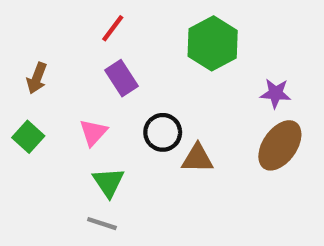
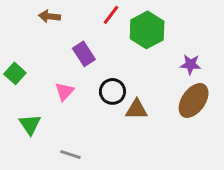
red line: (113, 28) -> (111, 15), moved
brown arrow: (37, 78) -> (49, 16), moved, turned 75
green square: (28, 137) -> (15, 73), moved
green triangle: (108, 182) -> (30, 125), moved

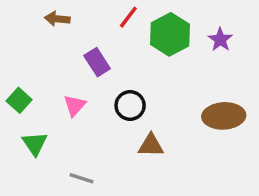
purple star: (191, 64) -> (220, 40), moved, turned 30
green square: (15, 73) -> (19, 100), moved
brown ellipse: (194, 100) -> (224, 116), turned 52
brown triangle: (137, 109) -> (151, 145), moved

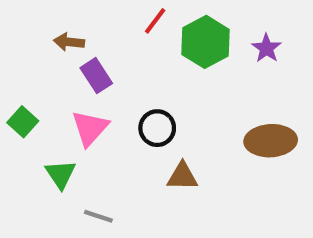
brown arrow: (57, 19) -> (69, 42), moved
purple rectangle: (97, 62) -> (96, 76), moved
pink triangle: (75, 105) -> (90, 128), size x1.4
green triangle: (35, 144) -> (61, 174), moved

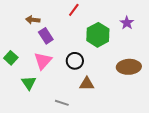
green hexagon: (206, 42) -> (98, 35), moved
gray line: (98, 216) -> (62, 103), moved

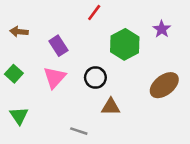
brown arrow: (33, 20) -> (19, 32), moved
brown ellipse: (129, 67) -> (164, 85), turned -35
green triangle: (29, 83) -> (19, 116), moved

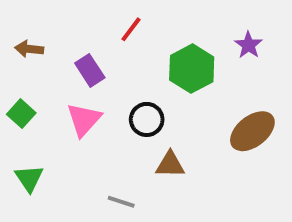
red line: (94, 13) -> (131, 29), moved

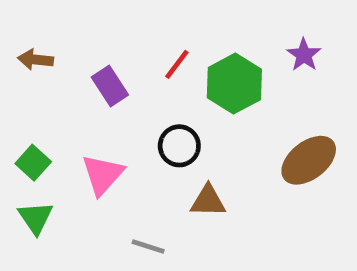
red line: (131, 29) -> (177, 64), moved
green square: (21, 114) -> (33, 163), moved
pink triangle: (84, 119) -> (103, 175), moved

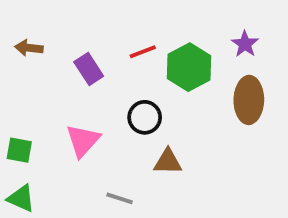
red line: (177, 64) -> (143, 52), turned 32
brown ellipse: (309, 160) -> (249, 100), moved, turned -51
green square: (33, 163) -> (19, 150), moved, turned -32
green triangle: (36, 218) -> (21, 198), moved, turned -32

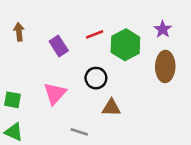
brown arrow: (29, 48) -> (19, 32), turned 78

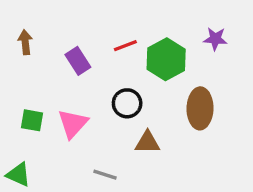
purple star: (163, 29) -> (215, 39), turned -30
brown ellipse: (165, 66) -> (200, 108), moved
green square: (13, 100) -> (32, 120), moved

